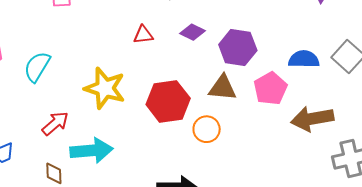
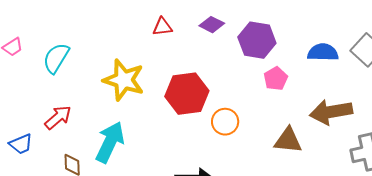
brown triangle: (223, 88) -> (288, 140), moved
pink pentagon: (270, 88) -> (276, 79), moved, size x0.7
red arrow: (55, 123) -> (58, 117), moved
cyan arrow: (91, 151) -> (110, 142), turned -60

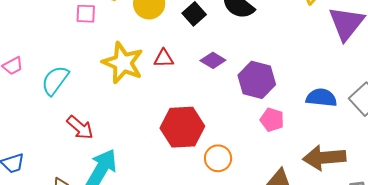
pink pentagon: (276, 79) -> (272, 120), turned -30
yellow star: (124, 80) -> (123, 63), moved
red arrow: (58, 117) -> (80, 128), moved, turned 76

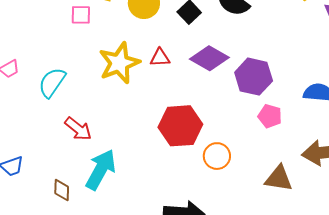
purple diamond: (213, 60) -> (209, 58), size x1.5
yellow star: (123, 63) -> (119, 63), turned 30

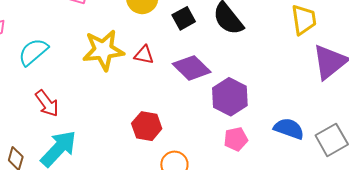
pink pentagon: (270, 116) -> (236, 139), turned 30
red hexagon: (180, 126) -> (147, 126), size x0.7

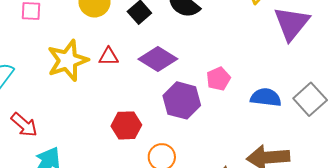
purple hexagon: (230, 97) -> (182, 100), moved
pink pentagon: (236, 139) -> (218, 79), moved

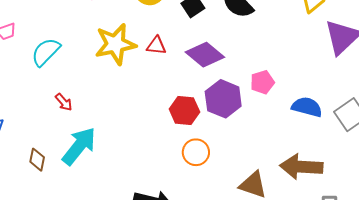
red arrow: (24, 125) -> (64, 102), size x0.7
red hexagon: (126, 125) -> (184, 110), moved

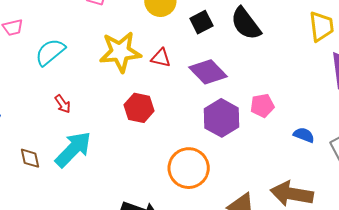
blue semicircle: (307, 107) -> (304, 135), size x0.7
red hexagon: (184, 110) -> (139, 108), moved
orange circle: (196, 152) -> (189, 168), size x1.5
brown diamond: (37, 160) -> (30, 158), turned -30

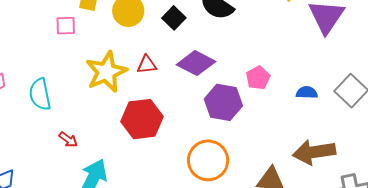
cyan semicircle: (50, 52) -> (40, 94), turned -44
red hexagon: (139, 108) -> (142, 119), size x1.4

